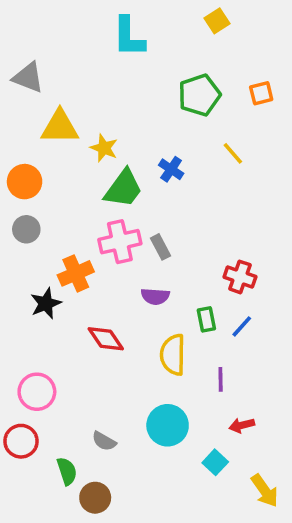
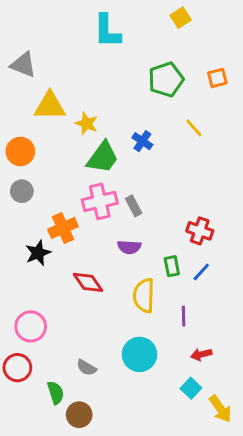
cyan square: (215, 462) -> (191, 388), moved

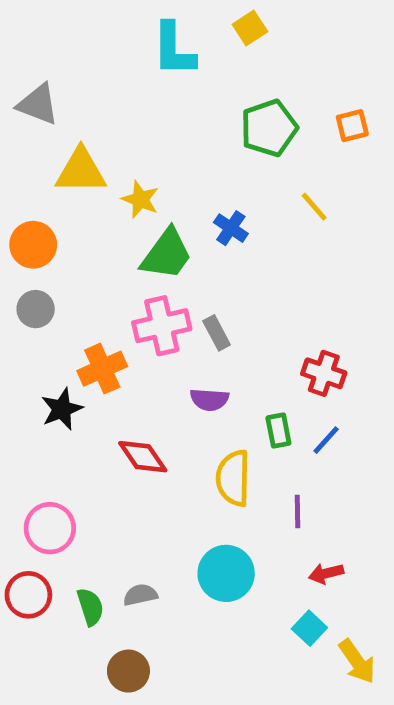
yellow square: (181, 18) -> (250, 28), moved
gray semicircle: (87, 368) -> (140, 595), turned 138
green semicircle: (56, 393) -> (90, 607), moved

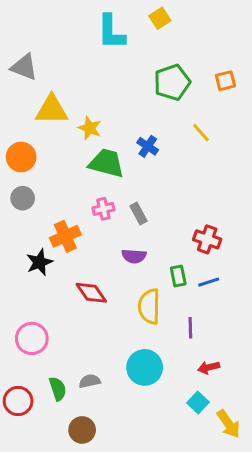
green trapezoid: (167, 254) -> (106, 163), turned -111
pink cross: (162, 326) -> (103, 209), size x0.6
blue line: (326, 440) -> (209, 282), turned 30
red circle: (28, 595) -> (18, 401), moved

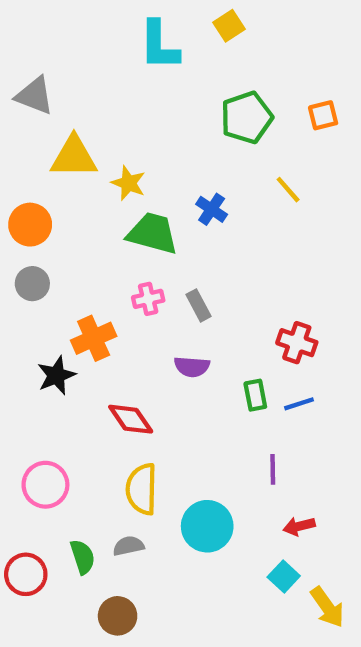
yellow semicircle: (149, 306) -> (142, 489), moved

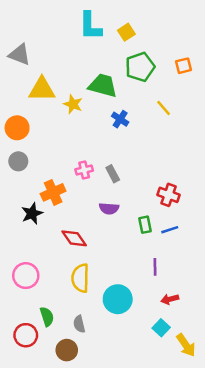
yellow square: (229, 26) -> (126, 32), moved
green trapezoid: (153, 233) -> (103, 86), moved
gray semicircle: (128, 546) -> (79, 324), moved, turned -91
red circle: (26, 574) -> (26, 335), moved

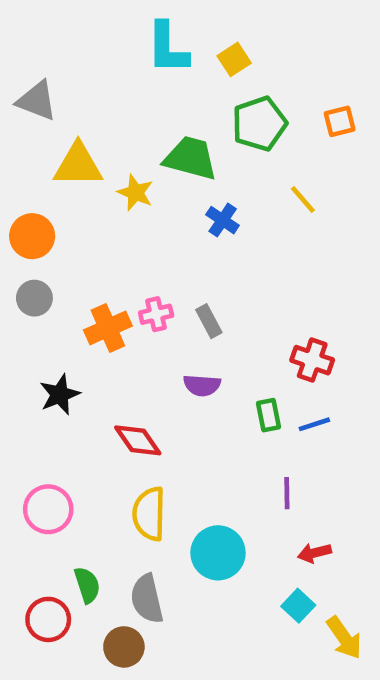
orange cross: (53, 192) -> (108, 328), moved
gray semicircle: (79, 324) -> (147, 599), size x1.5

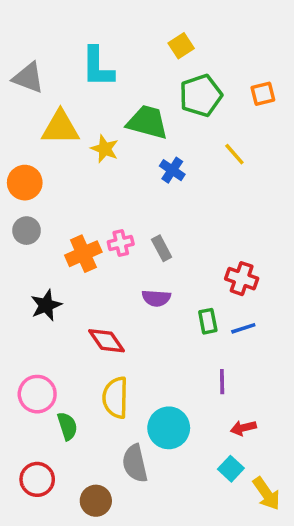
cyan L-shape: (168, 48) -> (98, 67), moved
green semicircle: (87, 585) -> (67, 426), moved
gray semicircle: (147, 599) -> (135, 463), moved

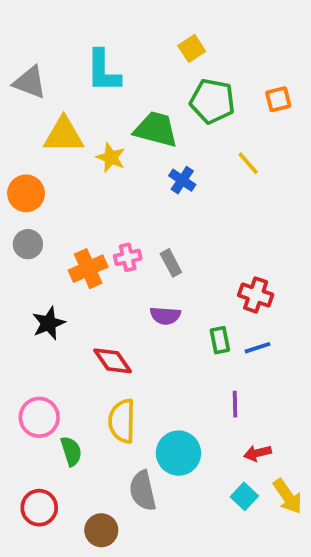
green pentagon: (201, 95) -> (212, 101), turned 30
yellow arrow: (266, 494) -> (288, 496), moved

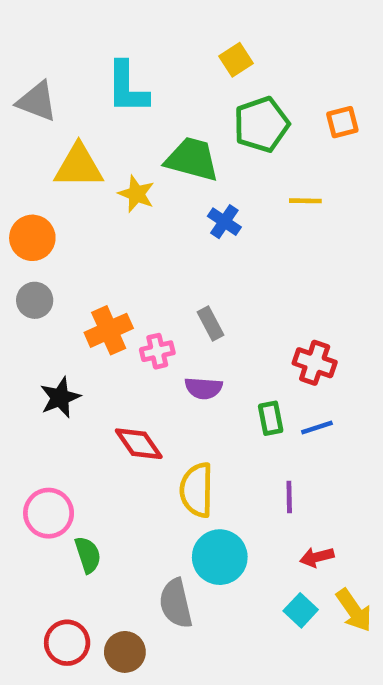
green pentagon: (212, 101) -> (261, 124), turned -30
yellow line: (248, 163) -> (305, 201), turned -48
pink cross: (128, 257) -> (157, 351), moved
yellow semicircle: (122, 421) -> (197, 490), moved
red circle: (39, 508) -> (67, 643), moved

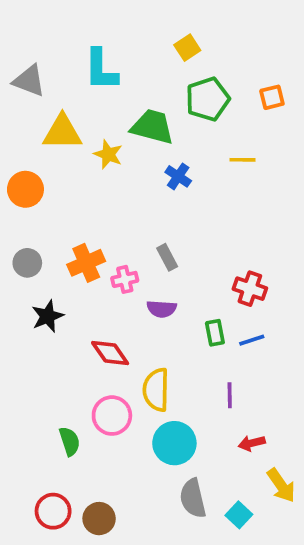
gray circle: (35, 300) -> (27, 263), moved
pink circle: (49, 513) -> (112, 416), moved
gray semicircle: (176, 603) -> (193, 498), moved
cyan square: (301, 610) -> (239, 515), moved

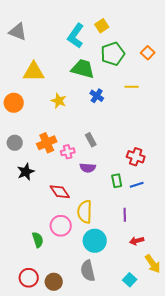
cyan L-shape: (101, 70) -> (76, 36), moved, turned 35
gray triangle: (29, 81) -> (18, 32), moved
orange square: (272, 97) -> (148, 53), turned -32
yellow star: (108, 154) -> (59, 101), moved
gray semicircle: (193, 498) -> (88, 271), moved

